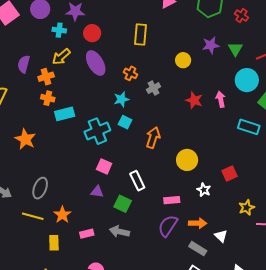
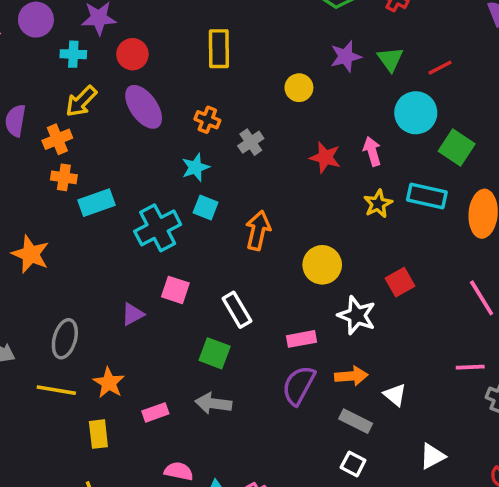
white star: (204, 190) -> (357, 315), size x1.5
purple triangle: (97, 192) -> (133, 314), moved, turned -32
yellow star: (247, 207) -> (378, 204), moved

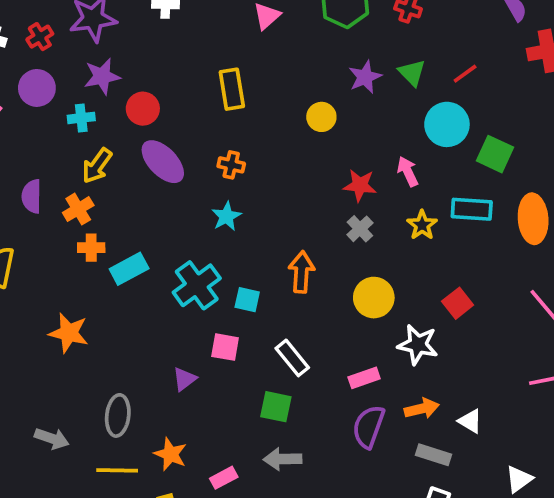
gray cross: (251, 142) -> (360, 229), moved
cyan square: (206, 207) -> (247, 300), moved

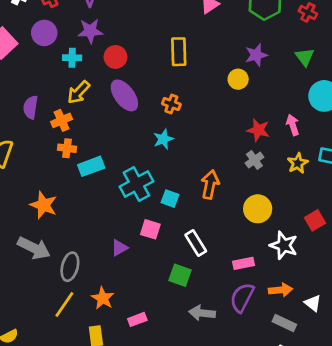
purple star: (365, 77) -> (256, 55), moved
gray arrow: (52, 438) -> (34, 248), moved, size x1.4
gray arrow: (283, 459) -> (202, 313), moved
yellow line: (117, 470) -> (64, 305), turned -64

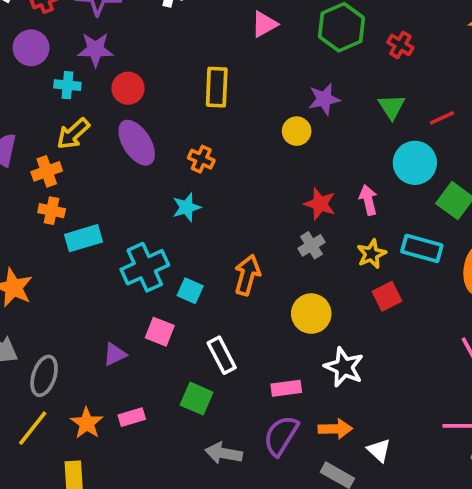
red square: (315, 220) -> (387, 296), moved
pink rectangle: (137, 319) -> (132, 417), moved

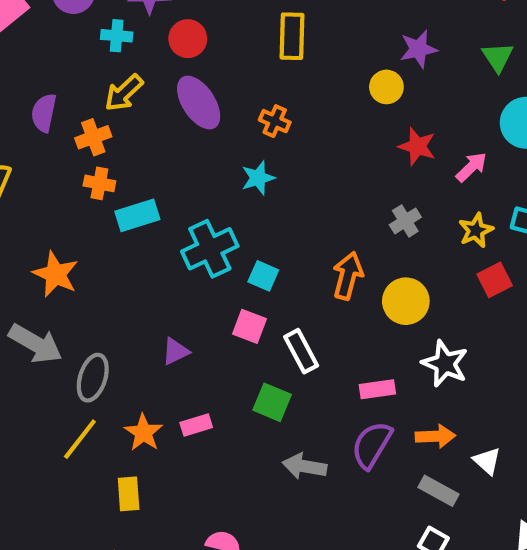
pink arrow: (368, 200) -> (471, 167), turned 60
red star: (320, 204) -> (417, 146), moved
orange arrow: (247, 275) -> (348, 276), moved
pink square: (160, 332) -> (250, 326), moved

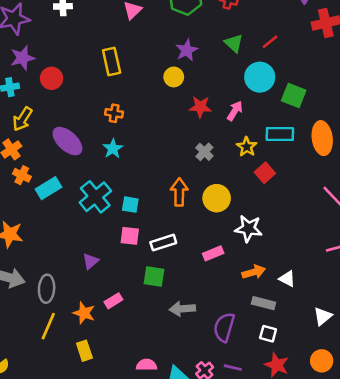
purple ellipse: (199, 103) -> (67, 141), moved
orange cross: (99, 183) -> (22, 175), turned 30
white rectangle: (301, 351) -> (163, 243), turned -65
purple semicircle: (372, 445) -> (224, 327), moved

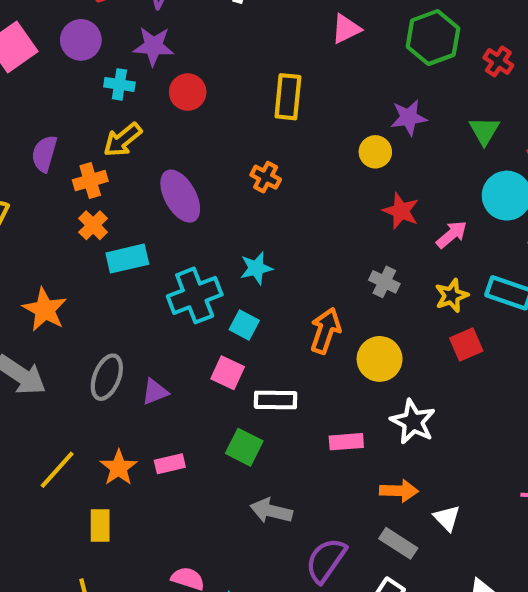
cyan star: (113, 149) -> (256, 268), moved
gray cross: (204, 152) -> (384, 282), turned -36
gray ellipse: (47, 289) -> (107, 377), moved

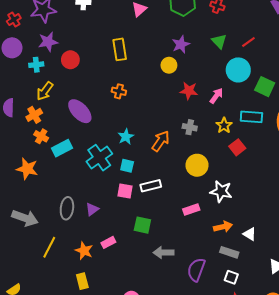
orange star: (45, 310) -> (27, 169), moved
orange arrow: (325, 331) -> (161, 141), moved, turned 30
white rectangle: (276, 400) -> (151, 186), moved
yellow line: (57, 470) -> (49, 247), moved

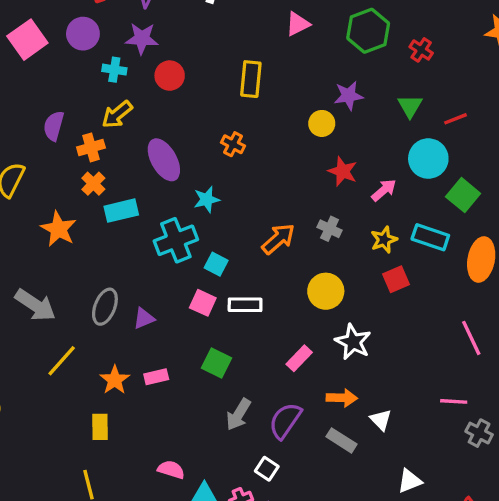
cyan star: (126, 137) -> (207, 199), moved
pink rectangle: (191, 210) -> (299, 358), turned -42
gray arrow: (163, 253) -> (238, 414), turned -72
purple semicircle: (196, 270) -> (285, 421), moved
white square: (231, 277) -> (267, 469), moved

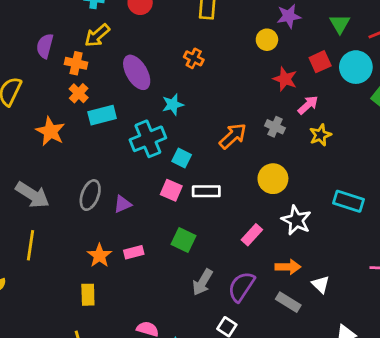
orange cross: (91, 147) -> (76, 63), turned 30
pink arrow: (384, 190) -> (308, 105), moved
cyan rectangle: (430, 237) -> (348, 201), moved
red square: (396, 279) -> (320, 62), moved
yellow line: (62, 361) -> (31, 245), moved, turned -32

